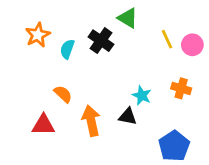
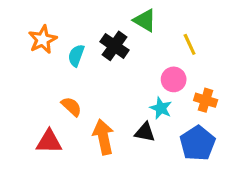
pink circle: (192, 45) -> (174, 79), moved
blue pentagon: (174, 146) -> (198, 143), moved

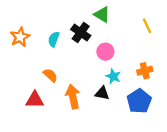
orange star: (43, 40) -> (20, 37), moved
yellow line: (190, 44) -> (147, 26), moved
pink circle: (174, 79) -> (105, 52), moved
orange cross: (206, 100) -> (145, 71), turned -32

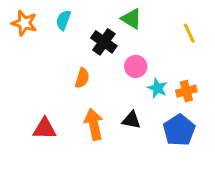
orange star: (20, 37) -> (24, 23), moved, turned -30
cyan semicircle: (54, 39) -> (63, 20), moved
orange semicircle: (50, 75) -> (82, 78), moved, turned 64
cyan star: (113, 76) -> (157, 88), moved

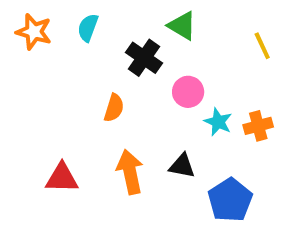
blue pentagon: (179, 130) -> (230, 200), moved

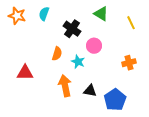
green triangle: (182, 26) -> (101, 14), moved
cyan star: (218, 122) -> (78, 62), moved
black triangle: (182, 166) -> (90, 91), moved
red triangle: (62, 178) -> (25, 73), moved

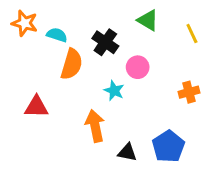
cyan semicircle: (44, 14) -> (57, 35), moved, turned 88
orange semicircle: (57, 54) -> (72, 64), moved, size x1.5
black triangle: (90, 91) -> (127, 152), moved

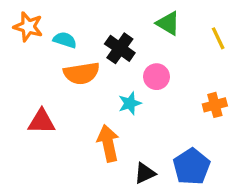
orange semicircle: (72, 64) -> (82, 73), turned 64
cyan star: (114, 91) -> (130, 103), turned 30
black triangle: (127, 152) -> (145, 173), turned -36

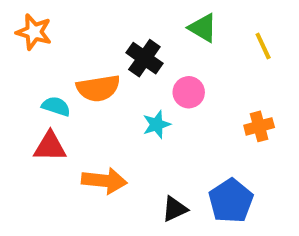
cyan semicircle: (65, 40) -> (56, 106), moved
orange arrow: (108, 143) -> (104, 181), moved, turned 108

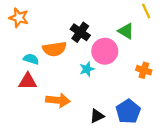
green triangle: (203, 28) -> (126, 31), moved
yellow line: (263, 46) -> (146, 11), moved
pink circle: (189, 92) -> (105, 51), size x1.5
orange cross: (259, 126) -> (144, 70), turned 32

